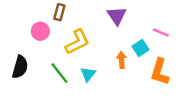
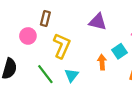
purple triangle: (117, 16) -> (98, 22), turned -42
yellow L-shape: (77, 42) -> (62, 46), turned -40

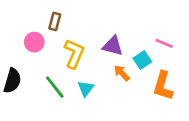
purple triangle: (98, 22) -> (113, 46), moved
orange arrow: (102, 62) -> (122, 73), turned -40

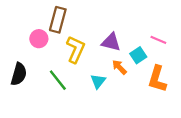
brown rectangle: (55, 22) -> (58, 20), size x1.5
cyan triangle: (86, 88) -> (98, 81), moved

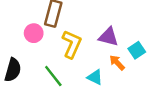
cyan triangle: (98, 81) -> (95, 77), turned -42

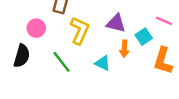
pink circle: (34, 33) -> (36, 28), moved
orange arrow: (117, 63) -> (124, 49), turned -133

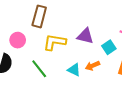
yellow L-shape: (80, 30) -> (55, 42), turned -105
orange arrow: (124, 49) -> (93, 66), moved, turned 64

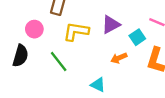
purple triangle: (85, 36) -> (111, 24), turned -42
cyan triangle: (74, 70) -> (98, 85), moved

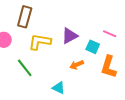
cyan square: (137, 37) -> (93, 47), turned -32

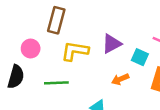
green line: (25, 68) -> (56, 83), turned -54

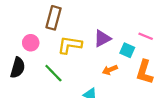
green line: (56, 83) -> (53, 73), turned 48

